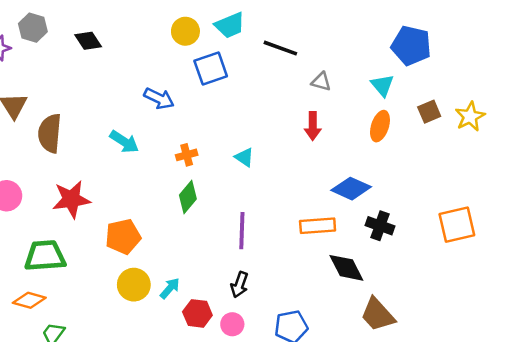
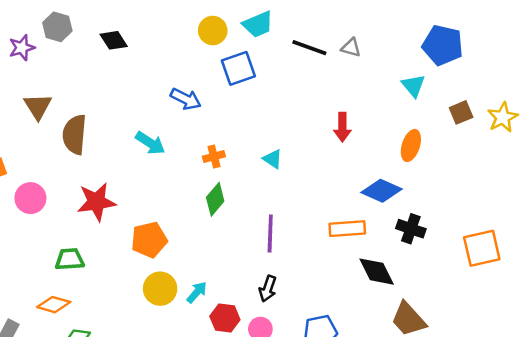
gray triangle: (321, 82) -> (351, 48), moved
orange ellipse: (380, 126) -> (411, 146), moved
orange square: (457, 225) -> (482, 248), moved
green trapezoid: (45, 256) -> (70, 259), size x0.7

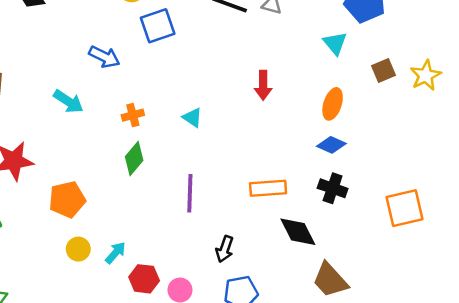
blue diamond: (382, 191) -> (331, 145), moved, size x0.7
yellow circle: (160, 289) -> (78, 249), size x0.7
black arrow: (268, 289) -> (225, 249), moved

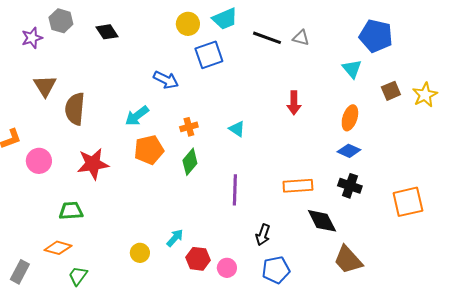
cyan arrow: (68, 101) -> (137, 116), turned 110
orange pentagon: (67, 199) -> (149, 150), moved
yellow circle: (78, 249) -> (140, 253), moved

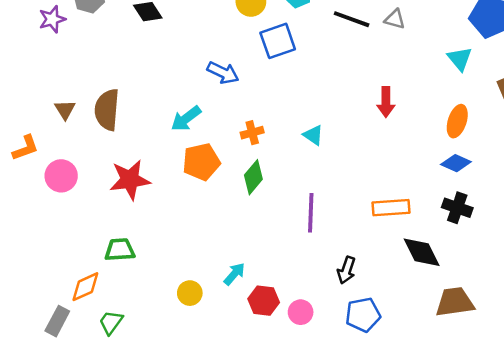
brown triangle: (45, 86) -> (65, 110), moved, size x0.7
green trapezoid: (71, 211) -> (120, 250), moved
orange diamond: (58, 248) -> (85, 287), turned -40
brown trapezoid: (348, 260) -> (455, 302), turned 124
gray rectangle: (20, 272) -> (57, 321), moved

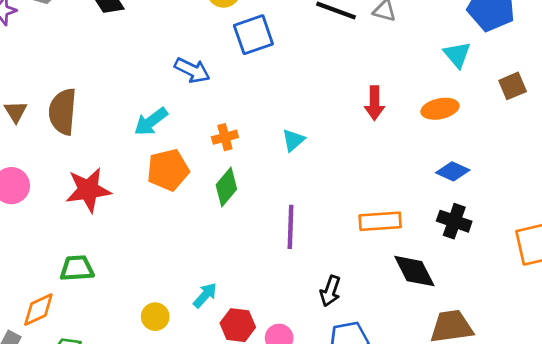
orange ellipse: (457, 121) -> (440, 109), moved, turned 60
cyan triangle: (313, 135) -> (293, 140), turned 45

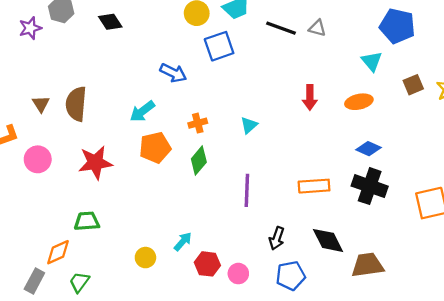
black cross: (454, 221) -> (370, 186), size x1.4
black diamond: (414, 271) -> (328, 240), moved

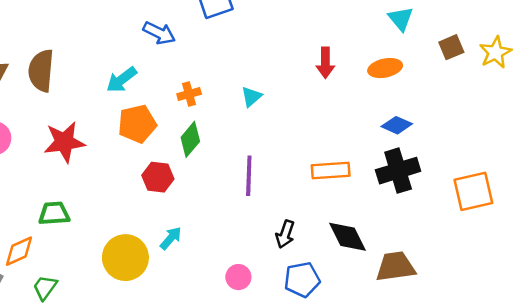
black cross: (370, 186) -> (398, 171), turned -36
yellow circle: (145, 258) -> (125, 258), size x1.8
red hexagon: (207, 264) -> (158, 177), moved

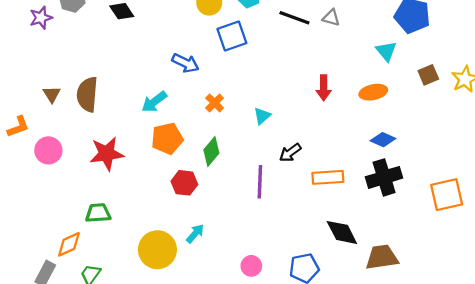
orange cross: (189, 94) -> (215, 103), moved, turned -30
black arrow: (285, 234) -> (290, 153), moved, turned 35

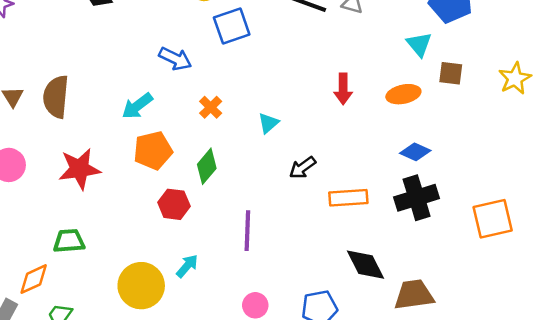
brown square: (428, 75) -> (451, 73), moved, turned 30
purple line: (260, 182) -> (247, 231), moved

